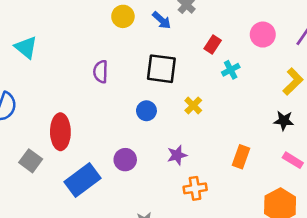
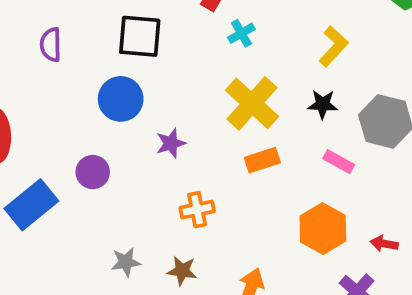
yellow cross: (193, 105) -> (252, 103), moved, size x2.0
blue circle: (146, 111) -> (121, 99), size x1.5
purple star: (177, 155) -> (171, 143), moved
orange rectangle: (241, 157) -> (262, 160), turned 55

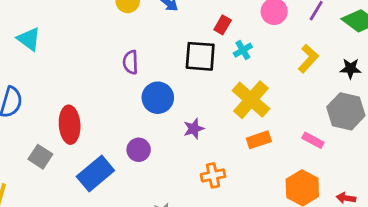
black square: (140, 36) -> (200, 56), moved
purple semicircle: (51, 45) -> (131, 62), moved
black star: (323, 104) -> (351, 69), moved

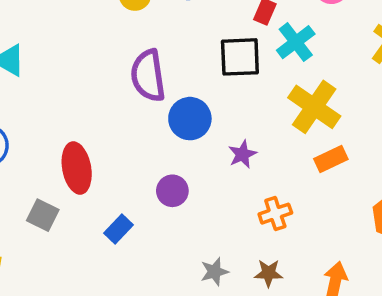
cyan cross: (243, 50) -> (296, 42), size x1.5
purple semicircle: (131, 62) -> (148, 76), size x1.6
blue rectangle: (95, 173) -> (119, 229), size x0.6

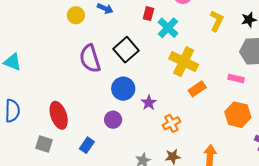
black square: (240, 57) -> (126, 50), moved, turned -30
blue circle: (190, 119) -> (123, 89), moved
purple star: (242, 154) -> (149, 103), moved

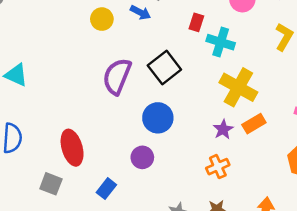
cyan cross: (168, 28) -> (221, 42), turned -30
purple semicircle: (90, 59) -> (117, 76), turned 36
purple star: (149, 103) -> (223, 129), moved

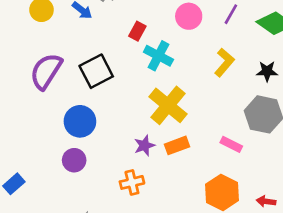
purple circle: (142, 157) -> (74, 160), moved

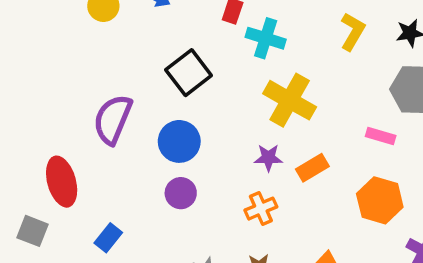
purple semicircle: (46, 71) -> (113, 119), moved
orange rectangle: (177, 145) -> (312, 168), moved
purple star: (144, 146) -> (268, 158), turned 30

